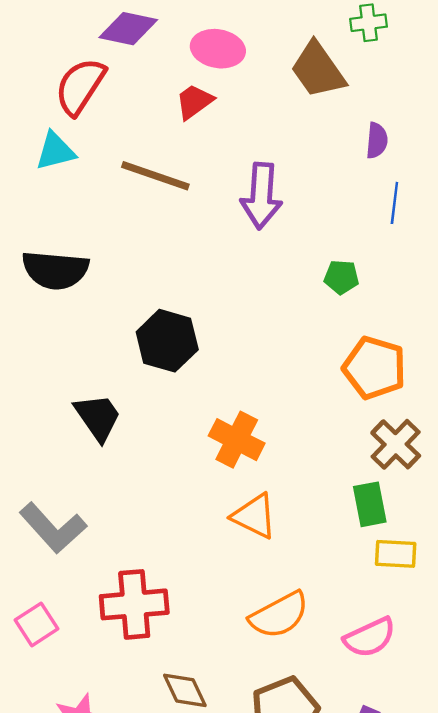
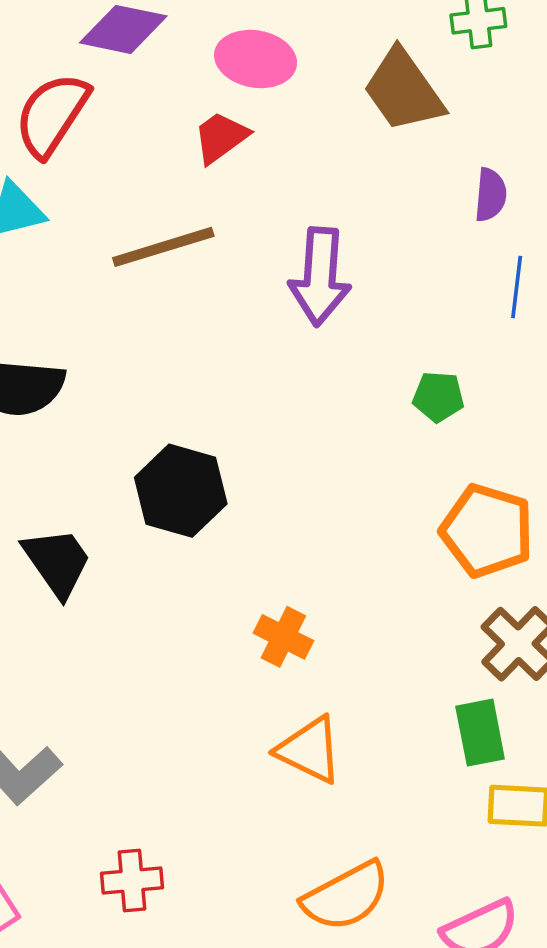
brown line: (155, 176) -> (163, 247), turned -36
black trapezoid: (98, 417) -> (57, 562), moved
orange cross: (237, 440) -> (283, 637), size x0.7
red cross: (134, 604) -> (132, 881), size x0.6

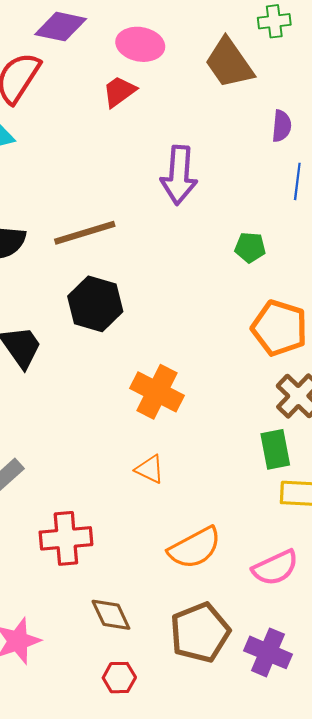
brown line: (163, 247) -> (85, 233), moved
orange cross: (283, 637) -> (157, 392), size x1.5
orange triangle: (309, 750) -> (150, 469), moved, size x0.7
red cross: (132, 881) -> (66, 538), size x1.4

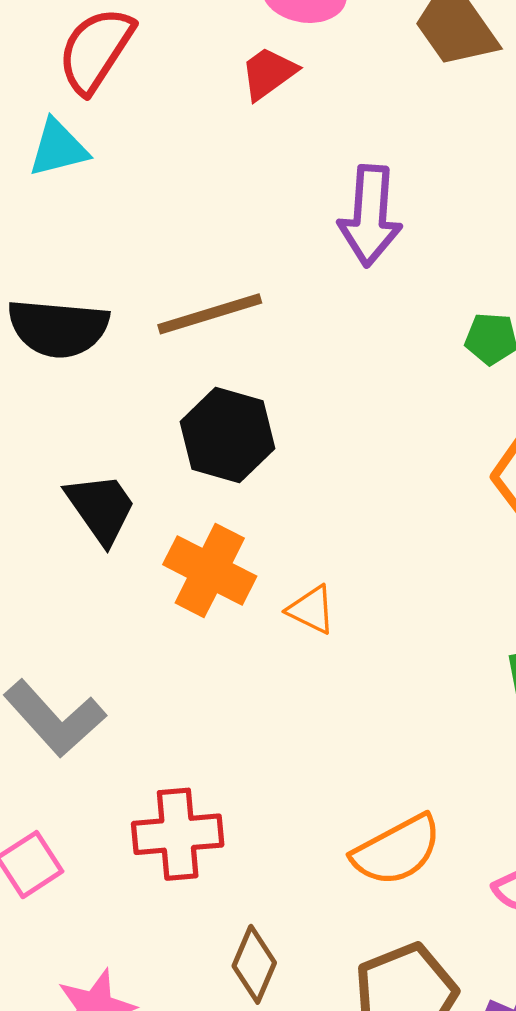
orange cross: (157, 392) -> (210, 570), moved
orange triangle: (150, 469) -> (311, 610), moved
brown diamond: (111, 615) -> (254, 964), turned 48

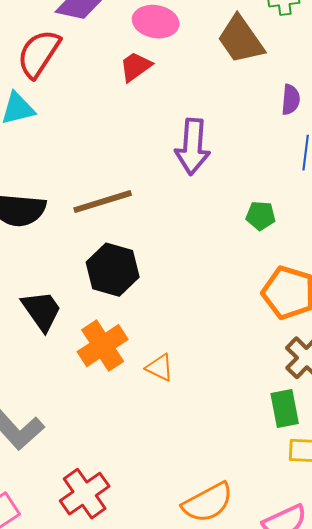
orange cross: (210, 570) -> (103, 346), turned 30
red cross: (178, 834) -> (85, 494), turned -30

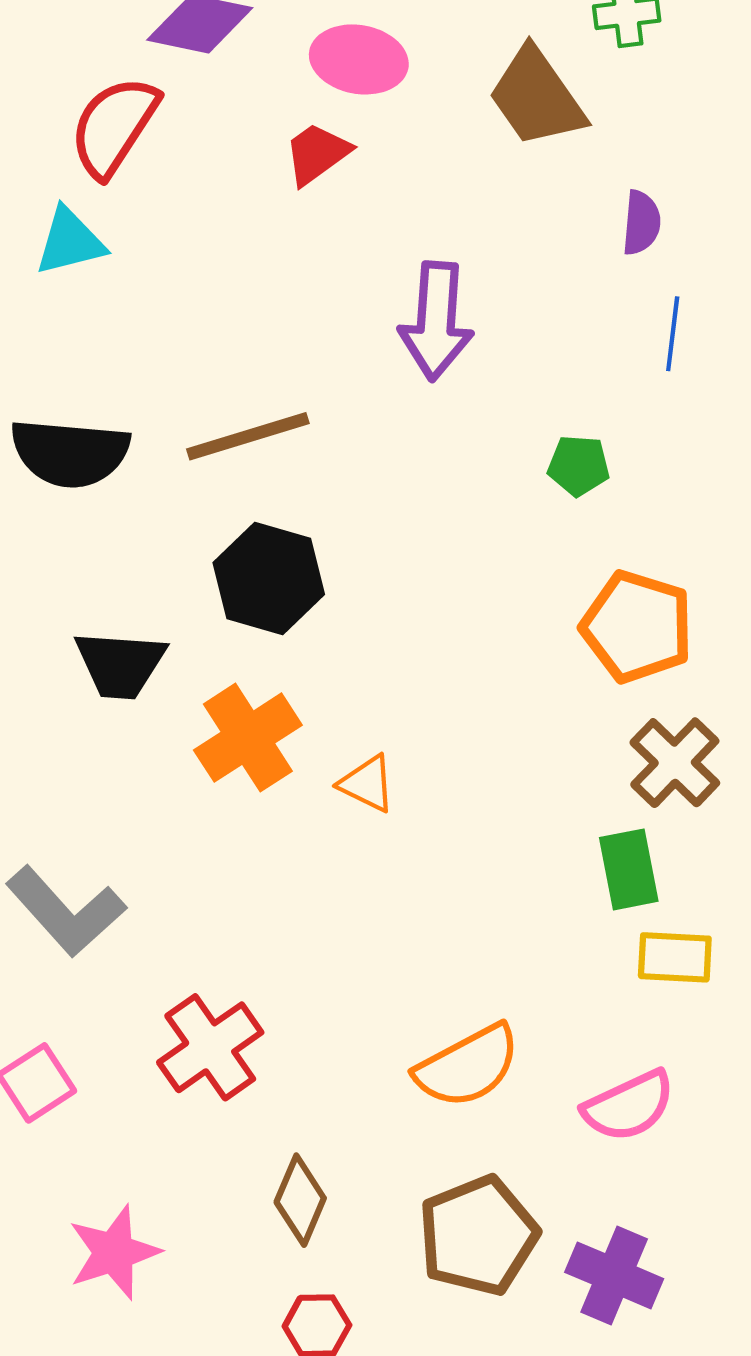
black trapezoid: (42, 311) -> (120, 664), turned 129

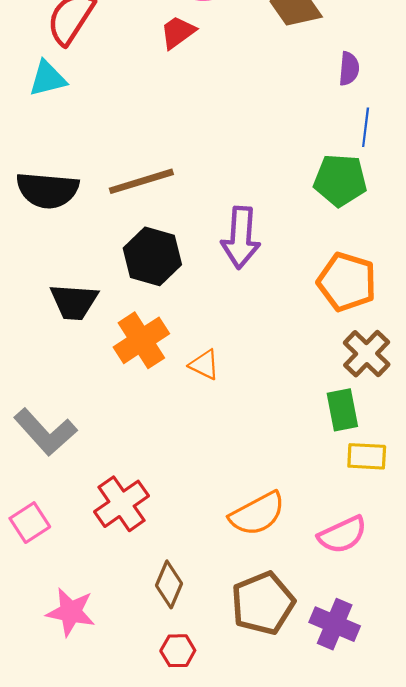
purple arrow: (436, 321) -> (241, 238), moved
green pentagon: (579, 466) -> (340, 180), moved, size x1.6
pink star: (114, 1252) -> (71, 612), turned 30

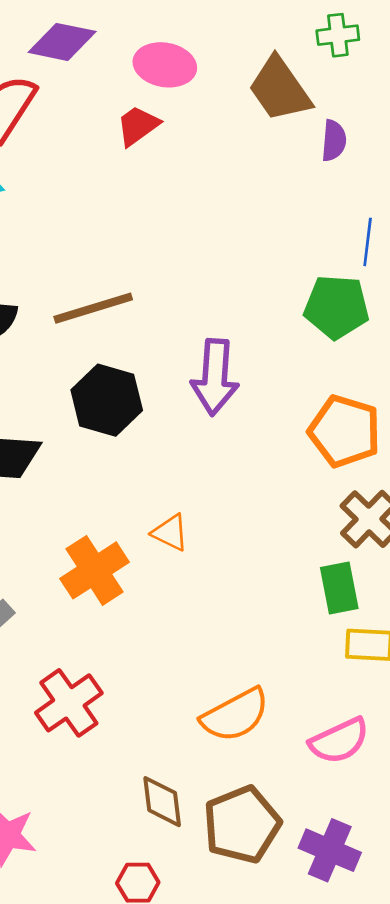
purple semicircle: (349, 69) -> (334, 141), moved
orange cross: (141, 340) -> (95, 570), moved
brown diamond: (169, 584) -> (162, 802), moved, turned -30

